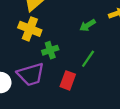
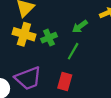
green cross: (50, 50) -> (49, 38), moved
green line: (88, 59) -> (73, 51), moved

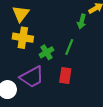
green arrow: (80, 26) -> (82, 21), moved, turned -32
green cross: (49, 38) -> (47, 52), moved

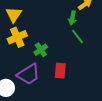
yellow cross: (23, 38) -> (17, 37), turned -30
green line: (69, 47) -> (78, 36), moved, turned -56

